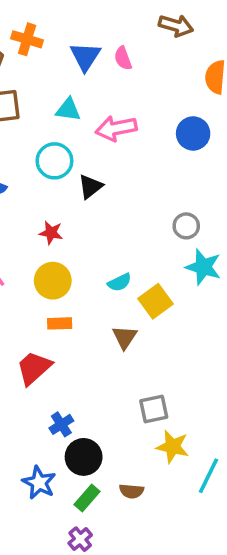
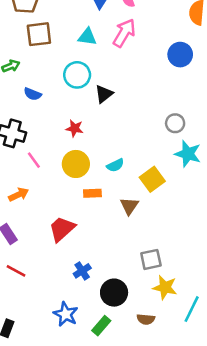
pink arrow: (116, 128) -> (124, 33), moved, turned 132
cyan semicircle: (120, 282) -> (115, 165), moved
orange rectangle: (60, 323) -> (92, 193), moved
black circle: (84, 457) -> (114, 293), moved
brown semicircle: (131, 491) -> (146, 319), moved

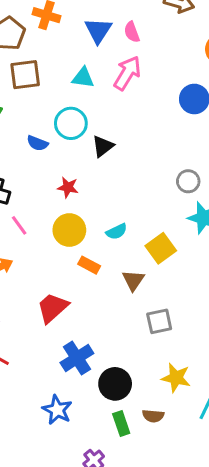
blue semicircle: (33, 94) -> (37, 143), moved
orange rectangle: (92, 193) -> (89, 265), turned 30
gray square: (151, 259) -> (159, 321), moved
blue cross: (82, 271) -> (77, 358), size x1.5
green rectangle: (101, 326) -> (121, 423), moved, turned -60

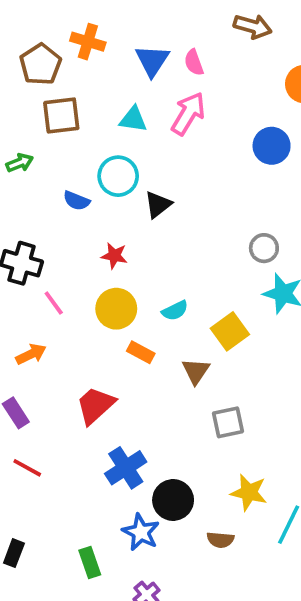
blue star: (57, 410) -> (141, 532), moved
green rectangle: (121, 423) -> (90, 563), moved

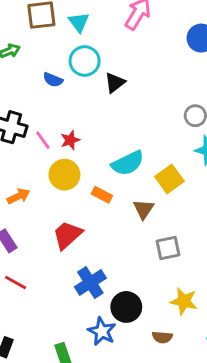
cyan triangle: (133, 119) -> (79, 22), moved, turned 45
red star: (114, 256) -> (70, 140), moved, turned -30
pink line: (54, 303) -> (43, 140), moved
yellow circle: (116, 309) -> (64, 175), moved
cyan semicircle: (175, 311) -> (128, 163), size x1.6

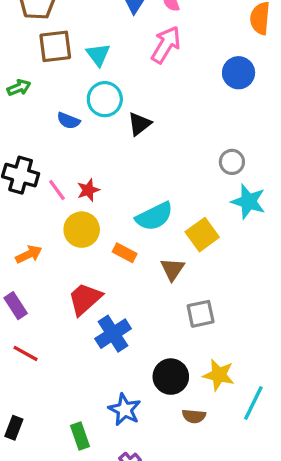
blue cross: (90, 283) -> (113, 334), moved
black circle: (126, 307) -> (171, 377), moved

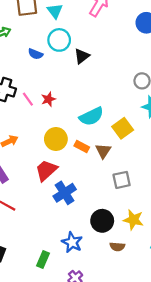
yellow circle: (82, 230) -> (56, 139), moved
orange rectangle: (125, 253) -> (82, 147), moved
green rectangle: (80, 436) -> (43, 260), turned 42

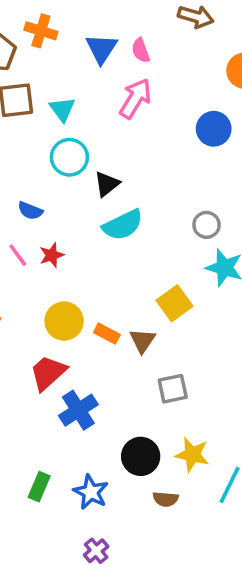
blue semicircle: (35, 54) -> (30, 211), moved
cyan semicircle: (91, 116) -> (123, 225), moved
green rectangle: (43, 260) -> (39, 487), moved

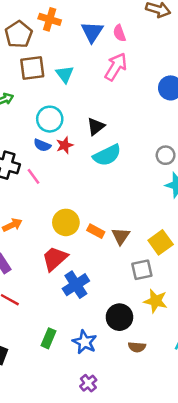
cyan circle: (69, 157) -> (50, 119), moved
red star: (52, 255) -> (65, 145), moved
yellow square: (174, 303) -> (161, 242), moved
yellow star: (192, 455) -> (156, 301), moved

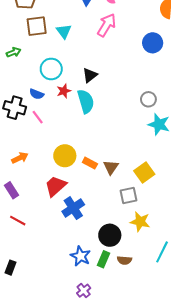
blue semicircle: (42, 145) -> (37, 94), moved
cyan semicircle: (107, 155) -> (86, 101), moved, turned -80
green rectangle: (48, 338) -> (103, 259), moved

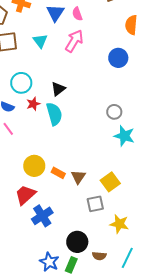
cyan triangle: (64, 31) -> (40, 41), moved
yellow star: (140, 222) -> (119, 224), moved
brown semicircle: (124, 260) -> (99, 256), moved

